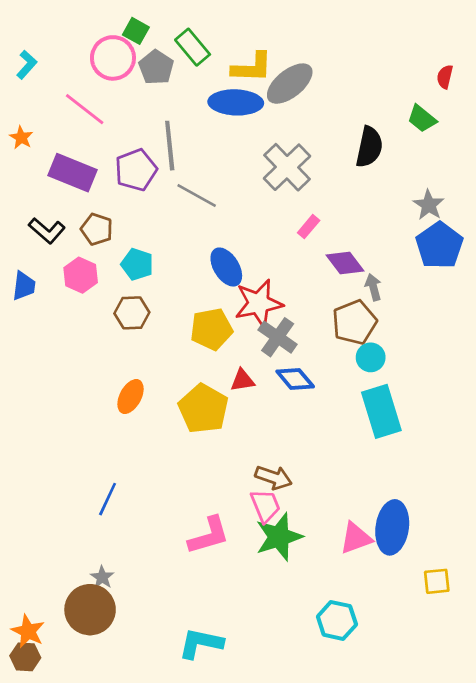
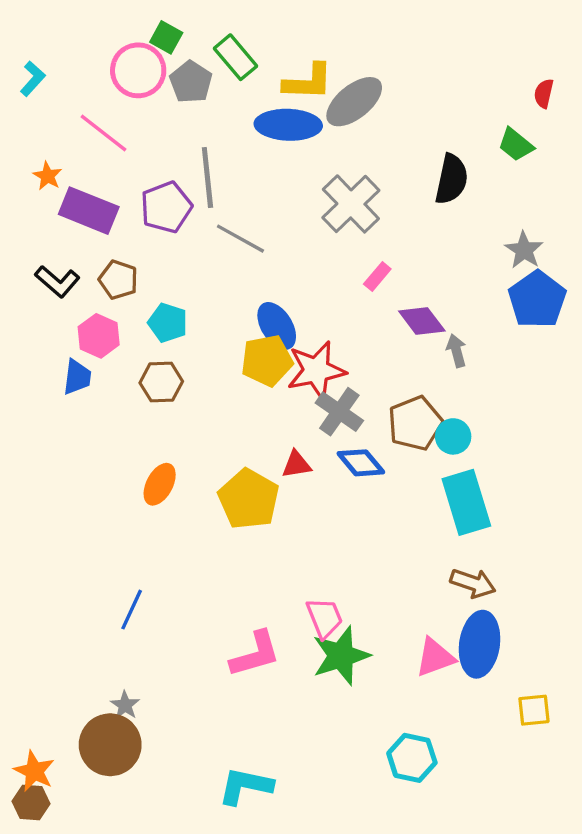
orange star: (21, 138) -> (47, 176), moved
blue trapezoid: (24, 286) -> (77, 377), moved
brown pentagon: (354, 322) -> (415, 423), moved
yellow pentagon: (211, 329) -> (267, 361), moved
brown arrow: (274, 477) -> (473, 583), moved

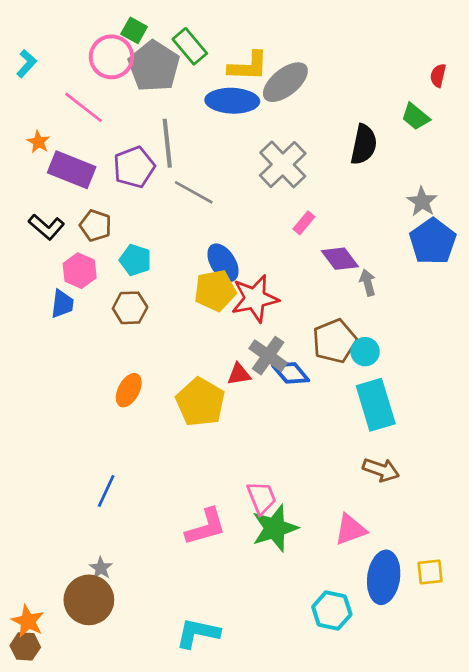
gray pentagon: (191, 82) -> (154, 66), size x1.5
gray cross: (339, 412) -> (268, 356), moved
blue ellipse: (480, 644) -> (384, 577), moved

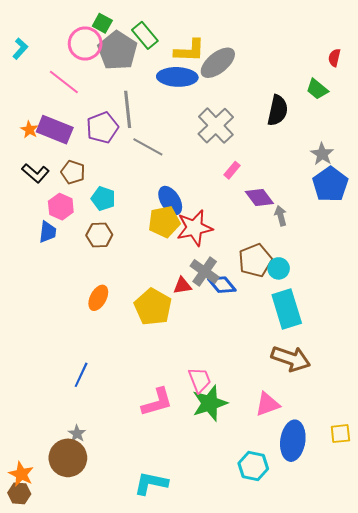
orange star: (38, 142) -> (29, 130), moved
brown arrow: (381, 470) -> (291, 359), size x1.4
yellow square: (430, 572) -> (340, 434), moved

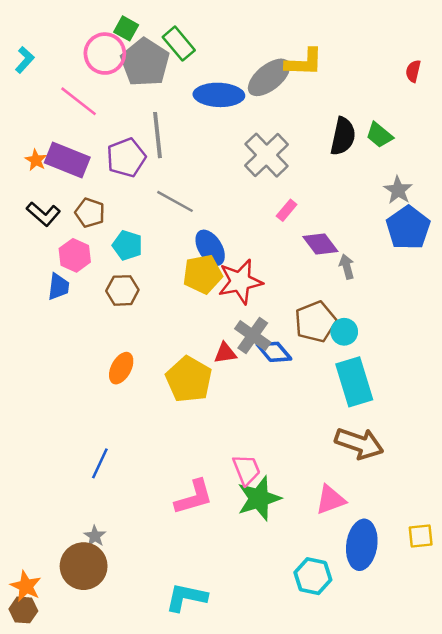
yellow L-shape: (189, 51) -> (304, 62), moved
green trapezoid: (317, 89) -> (379, 135), moved
gray line: (148, 147) -> (175, 201), moved

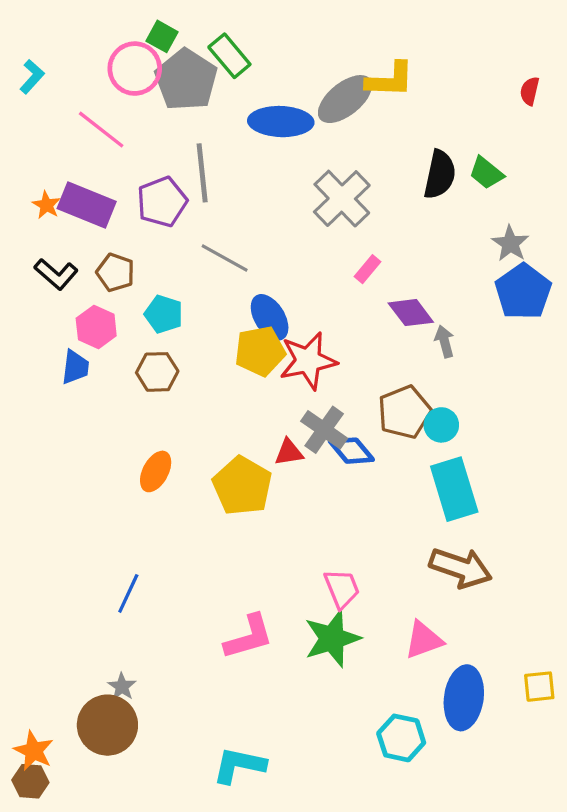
pink trapezoid: (246, 470) -> (342, 589), moved

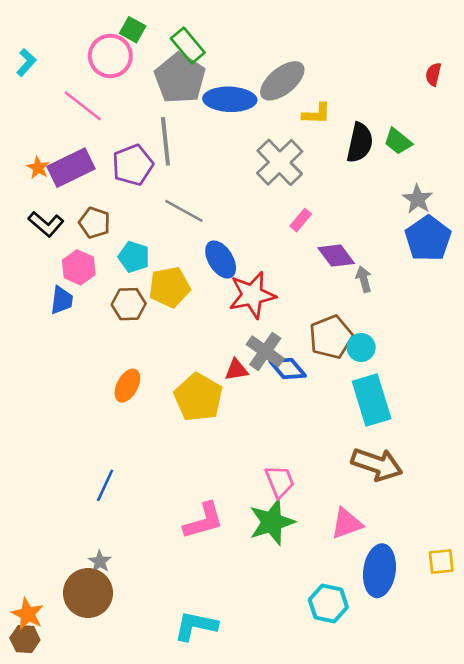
gray pentagon: (186, 80) -> (180, 78), moved
yellow L-shape: (390, 80) -> (316, 114), moved, size x0.7
purple rectangle: (87, 205) -> (71, 168), turned -48
yellow pentagon: (260, 351) -> (169, 287), moved

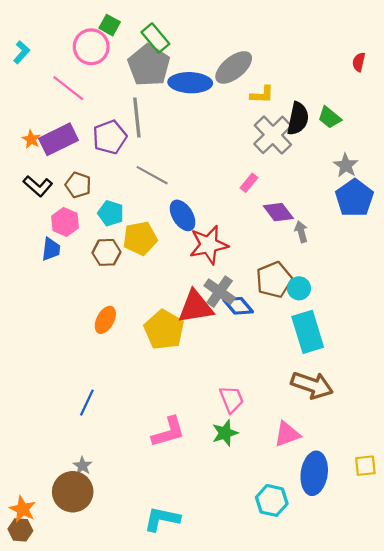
gray cross: (280, 162) -> (273, 135), moved
red triangle: (236, 370) -> (196, 307), size x1.8
green star: (272, 522) -> (225, 433), size x0.7

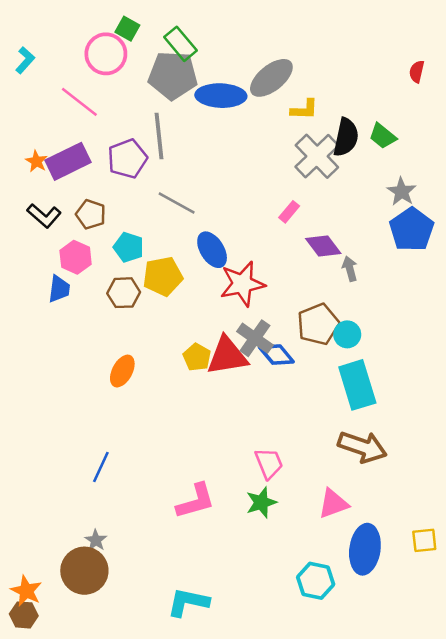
gray pentagon: (149, 65) -> (173, 75), turned -30
yellow pentagon: (164, 330) -> (197, 357), moved, size x0.6

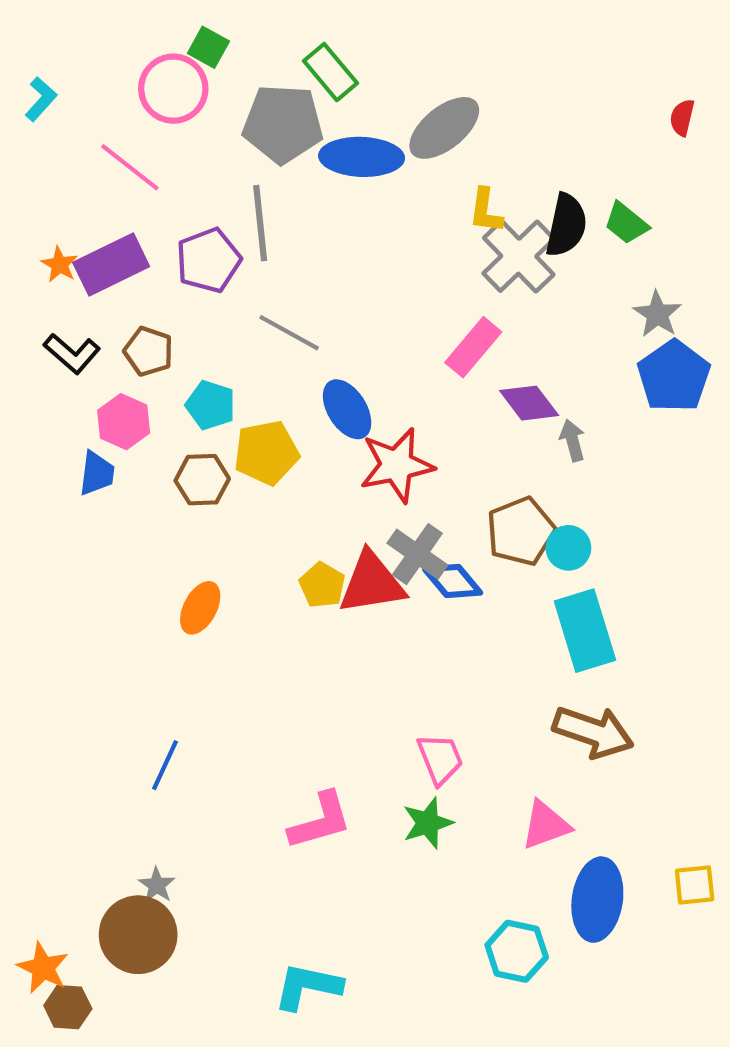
green rectangle: (180, 44) -> (330, 72), moved
yellow L-shape: (304, 109) -> (486, 211), moved, turned 96
pink rectangle: (289, 212) -> (473, 347), size x1.6
brown hexagon: (24, 615) -> (68, 1007), moved

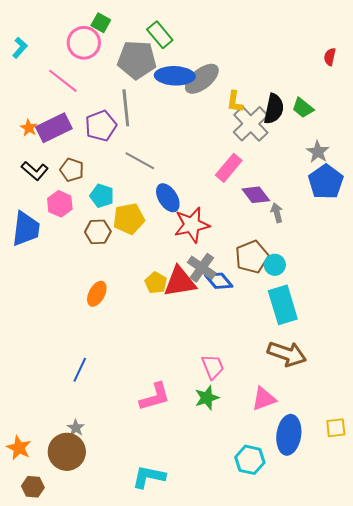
gray ellipse: (444, 128) -> (202, 79), moved
blue trapezoid: (97, 473) -> (26, 229), moved, size x1.6
orange star: (43, 968) -> (19, 448), moved

